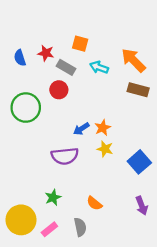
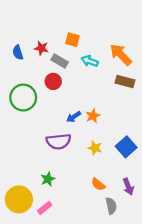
yellow star: (105, 149) -> (95, 148), moved
orange semicircle: (94, 203) -> (98, 184), moved
gray semicircle: (80, 227) -> (111, 206), moved

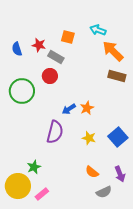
cyan arrow: (90, 61) -> (98, 30), moved
purple semicircle: (59, 141) -> (55, 132), turned -70
green star: (48, 179) -> (34, 167), moved
gray semicircle: (111, 206) -> (104, 192), turned 77

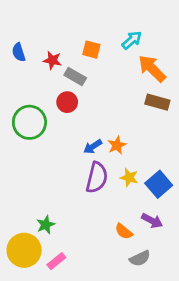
cyan arrow: (98, 30) -> (132, 40), turned 119
blue semicircle: (17, 49) -> (19, 52), moved
purple semicircle: (55, 132) -> (97, 178), moved
yellow star: (89, 138) -> (129, 178), moved
purple arrow: (120, 174) -> (152, 221), moved, turned -42

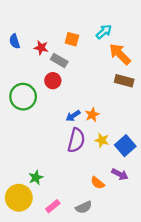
gray semicircle: (140, 258) -> (84, 207), moved
pink rectangle: (56, 261) -> (53, 206), moved

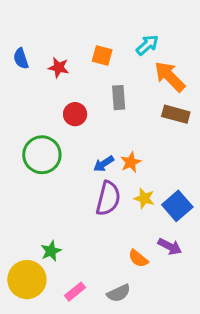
gray rectangle: (59, 60) -> (119, 98), moved, turned 56
green circle: (23, 97) -> (42, 155), moved

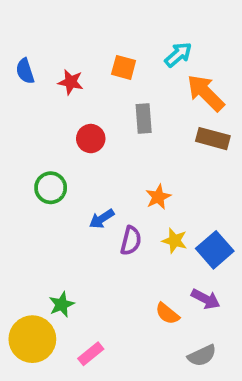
green circle: (42, 155) -> (51, 188), size x0.7
blue arrow: (104, 164) -> (102, 219), moved
purple semicircle: (108, 198) -> (131, 241), size x0.7
gray semicircle: (119, 293) -> (202, 356), moved

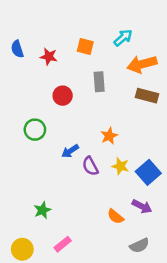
orange arrow: (206, 93) -> (142, 64), turned -60
purple semicircle: (131, 241) -> (90, 166), turned 138
yellow circle: (32, 339) -> (22, 249), moved, size x0.7

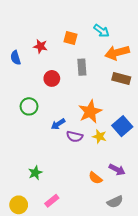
cyan arrow: (123, 38) -> (102, 31), turned 77
blue semicircle: (17, 49) -> (16, 58), moved
orange star: (109, 136) -> (90, 112), size x1.6
purple semicircle: (90, 166) -> (75, 136), turned -49
blue square: (148, 172) -> (122, 126), moved

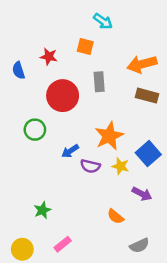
cyan arrow: (102, 31) -> (103, 21), moved
red circle: (52, 78) -> (63, 96), size x1.6
purple arrow: (117, 170) -> (142, 194), moved

